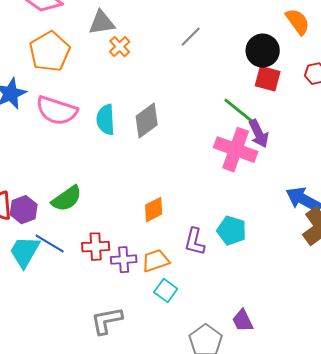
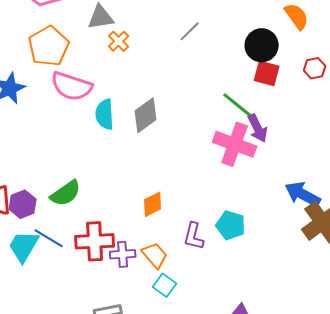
pink semicircle: (57, 111) -> (72, 86), moved
red cross: (96, 247) -> (95, 241), size x1.4
orange trapezoid: (156, 261) -> (155, 255), turned 68

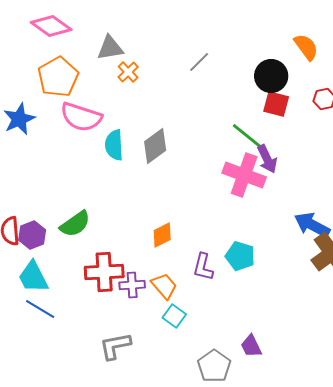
blue line: (49, 238) -> (40, 309), moved
cyan trapezoid: (24, 246) -> (33, 277), turned -57

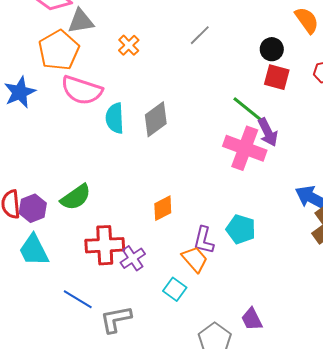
gray triangle: (110, 48) -> (81, 21), moved
black circle: (271, 76) -> (272, 49), size x0.7
purple cross: (132, 285) -> (133, 258), turned -30
orange trapezoid: (164, 286) -> (195, 259), moved
blue line: (40, 309) -> (78, 299), moved

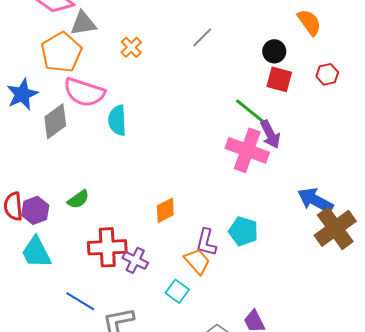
gray diamond: (156, 119) -> (55, 121), moved
green semicircle: (76, 197) -> (78, 199), size x0.7
purple cross: (133, 258) -> (135, 260), turned -30

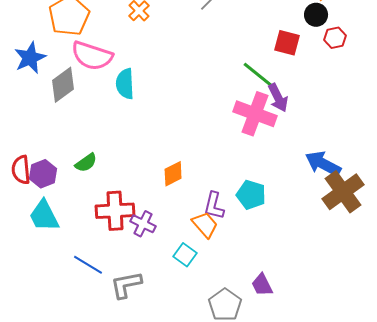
black circle: (274, 51) -> (316, 15), moved

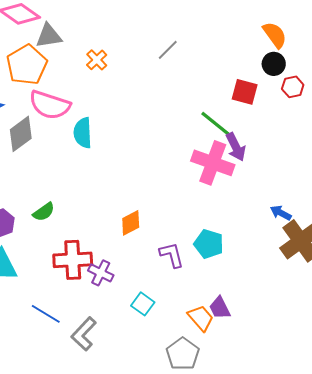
blue arrow: (323, 164) -> (281, 213), size x0.6
purple L-shape: (214, 206) -> (172, 255), turned 152
orange trapezoid: (205, 225) -> (201, 318), moved
gray L-shape: (126, 285) -> (84, 334), turned -36
purple trapezoid: (262, 285) -> (220, 308), moved

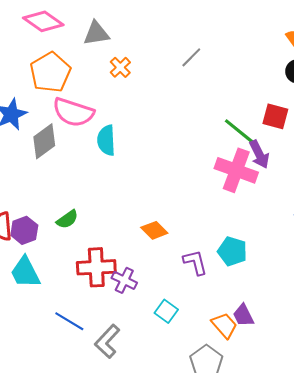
gray triangle: (49, 36) -> (96, 33), moved
red square: (245, 92) -> (275, 116), moved
orange diamond: (131, 223) -> (154, 230), turned 72

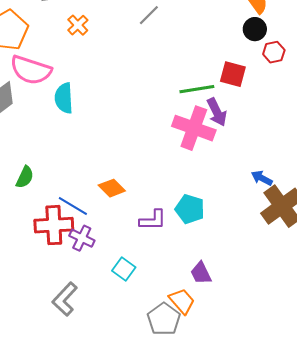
green line: (239, 131) -> (197, 89), turned -48
green semicircle: (67, 219) -> (25, 177), turned -30
purple L-shape: (195, 262) -> (153, 220), turned 104
blue line: (69, 321) -> (73, 206), moved
orange trapezoid: (224, 325) -> (182, 301), moved

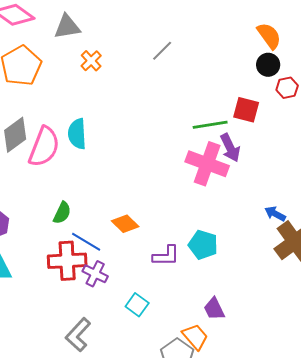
pink semicircle: (31, 70) -> (44, 147), moved, turned -87
green semicircle: (25, 177) -> (62, 213), moved

